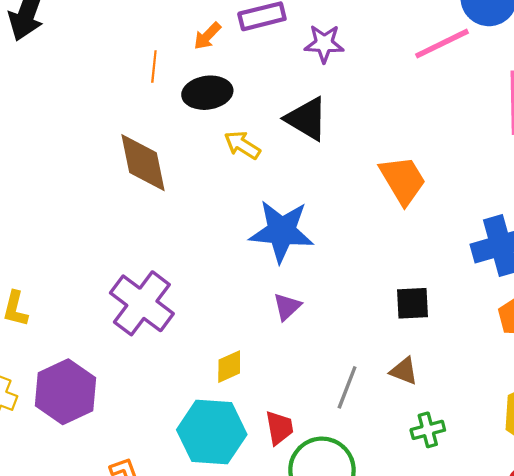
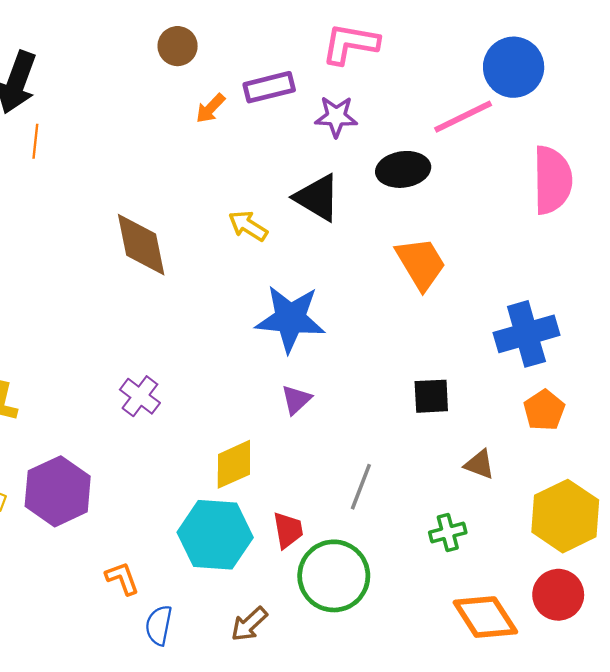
orange line: (154, 67) -> (35, 141), moved
black ellipse: (207, 93) -> (403, 169), moved
purple cross: (142, 303) -> (140, 396), size x0.6
yellow diamond: (229, 367) -> (234, 464), size x1.4
brown triangle: (404, 371) -> (479, 464), moved

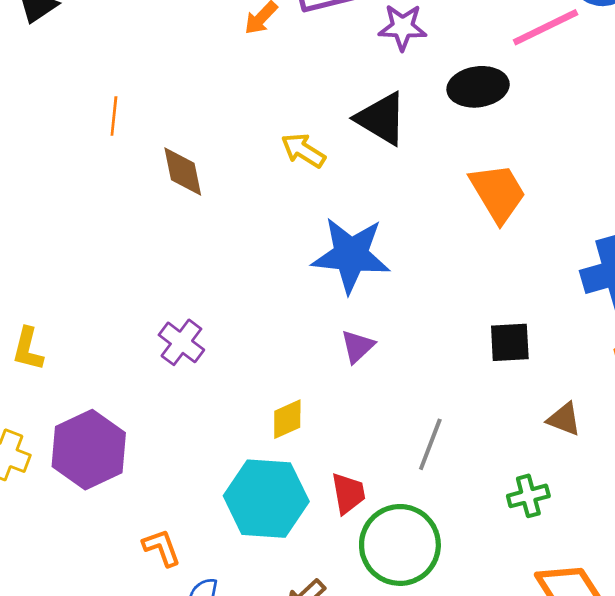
orange line: (35, 141) -> (114, 116), moved
brown diamond: (141, 245) -> (183, 172), size x0.7
yellow diamond: (234, 464) -> (287, 419), size x0.7

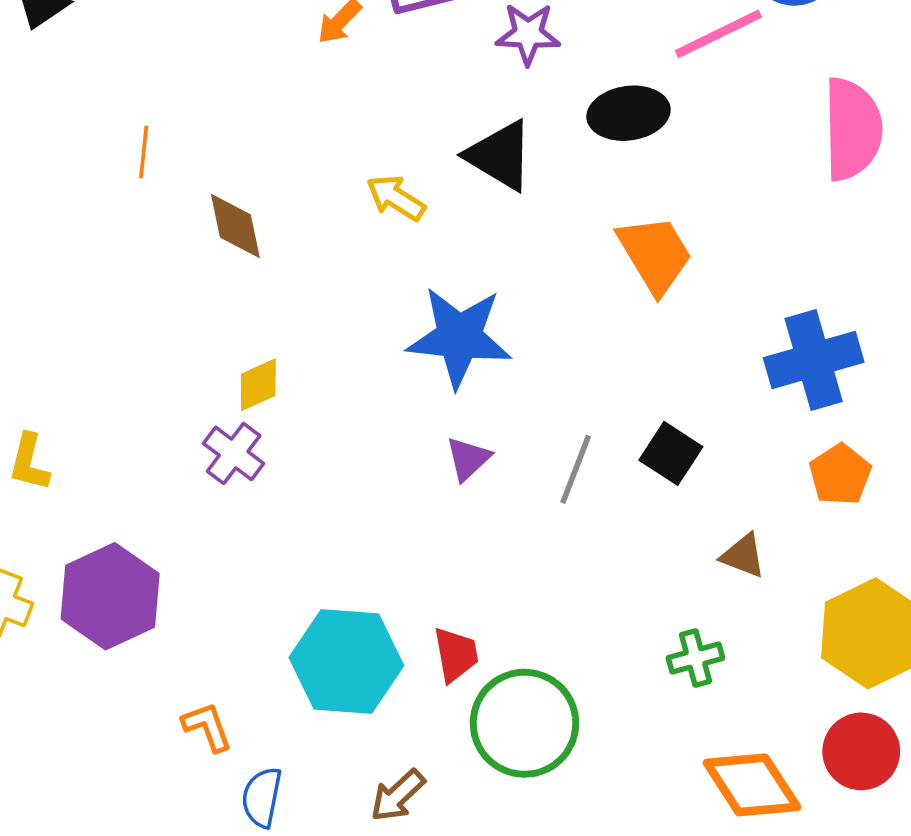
black square: (510, 342) -> (671, 453), turned 36
yellow diamond: (287, 419) -> (258, 385), moved
gray line: (430, 444) -> (576, 469), moved

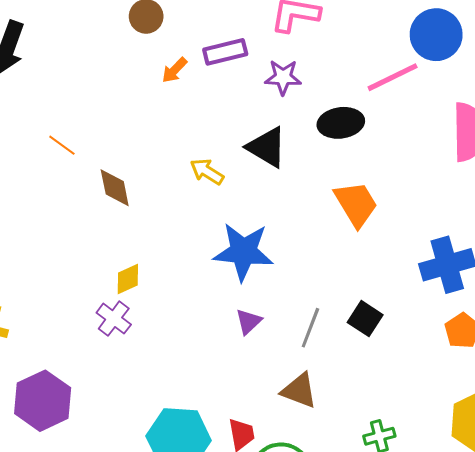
orange line: (144, 152) -> (62, 145), turned -60
brown triangle: (743, 556) -> (299, 391), moved, size x1.4

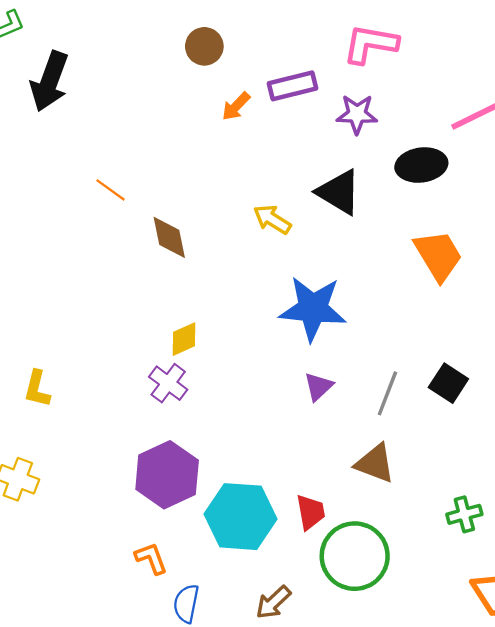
purple hexagon: (43, 401) -> (167, 475), moved

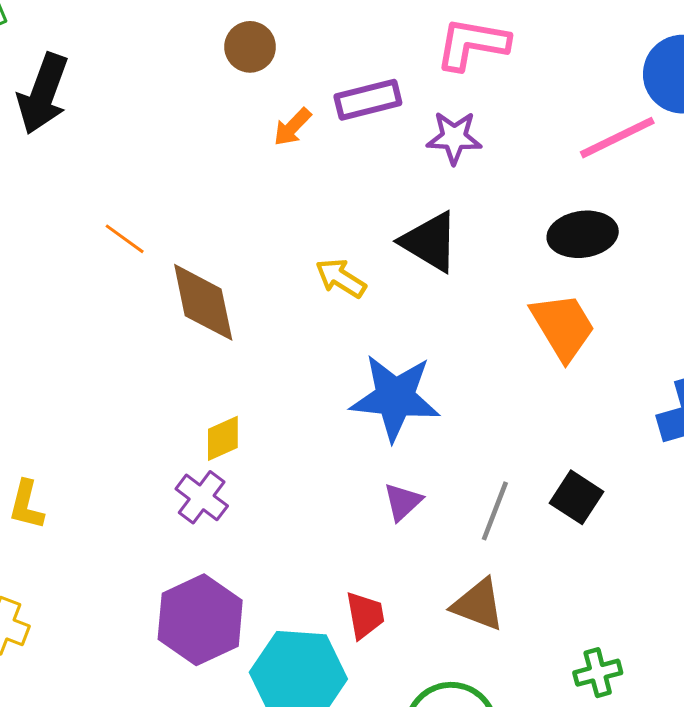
black ellipse: (421, 165) -> (583, 234), moved
brown diamond: (169, 237) -> (203, 302), size x1.4
red trapezoid: (311, 512) -> (365, 615), moved

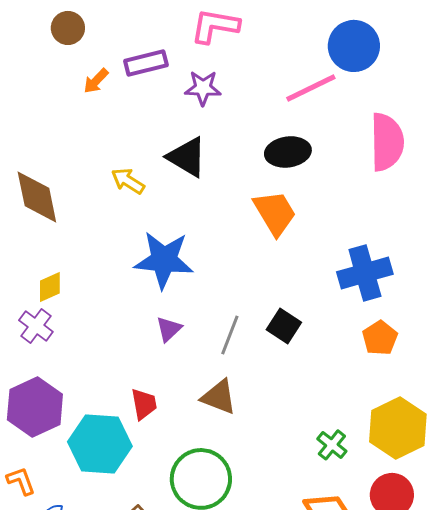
green cross: (598, 673) -> (332, 445), moved, turned -36

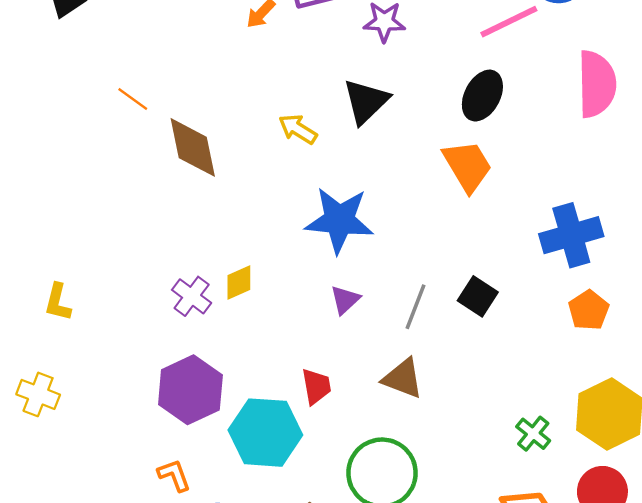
black ellipse: (288, 152) -> (482, 96), turned -54
black triangle: (187, 157) -> (366, 101), turned 45
yellow diamond: (50, 287) -> (239, 282), moved

